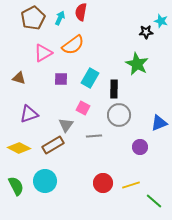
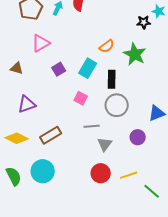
orange semicircle: (73, 45) -> (107, 46), moved, size x0.7
purple square: (61, 79) -> (59, 69), turned -32
gray triangle: (66, 125) -> (105, 144), moved

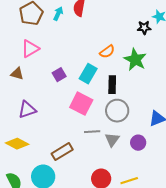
pink triangle: (41, 43) -> (30, 49), moved
pink square: (81, 98) -> (81, 104), size x1.6
brown rectangle: (51, 135) -> (62, 152), moved
gray triangle: (105, 144) -> (112, 140), moved

